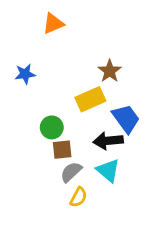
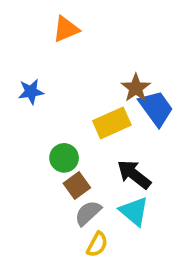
blue trapezoid: (126, 119) -> (156, 108), moved
black arrow: (108, 141) -> (134, 174), turned 44
brown square: (62, 150) -> (77, 185), turned -30

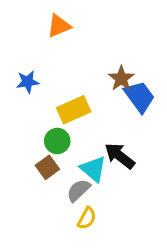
yellow rectangle: (112, 123) -> (74, 110), moved
brown square: (77, 185) -> (47, 167), moved
cyan triangle: (134, 211) -> (93, 169), moved

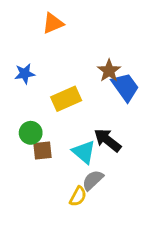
green circle: (57, 141) -> (31, 133), moved
brown square: (47, 167) -> (42, 151), turned 30
gray semicircle: (79, 190) -> (93, 180), moved

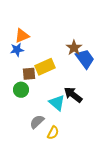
orange triangle: (53, 23) -> (22, 36), moved
brown square: (42, 151) -> (29, 74), moved
gray semicircle: (93, 180) -> (37, 122), moved

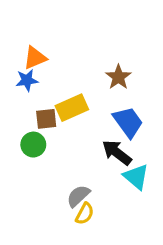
blue trapezoid: (85, 59) -> (128, 122), moved
cyan triangle: (57, 103) -> (136, 177), moved
gray semicircle: (37, 122) -> (78, 196), moved

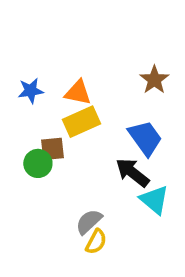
orange triangle: (35, 58) -> (78, 93), moved, turned 35
brown star: (118, 77) -> (154, 80), moved
brown square: (46, 119) -> (52, 149), moved

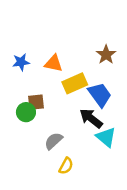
yellow rectangle: (82, 122) -> (75, 83), moved
gray semicircle: (89, 222) -> (53, 141), moved

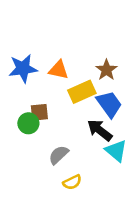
brown star: (106, 55) -> (106, 70), moved
blue star: (21, 62) -> (23, 68), size x1.5
yellow semicircle: (66, 166) -> (72, 182), turned 36

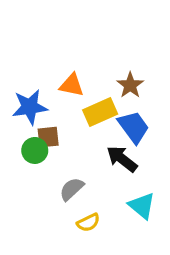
blue star: (23, 68) -> (30, 107), moved
cyan triangle: (116, 151) -> (142, 206), moved

